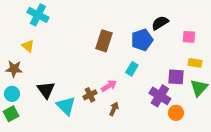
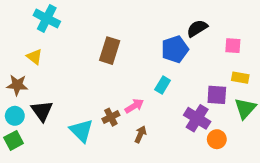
brown rectangle: (104, 41) -> (110, 51), moved
black triangle: (46, 90) -> (42, 111), moved

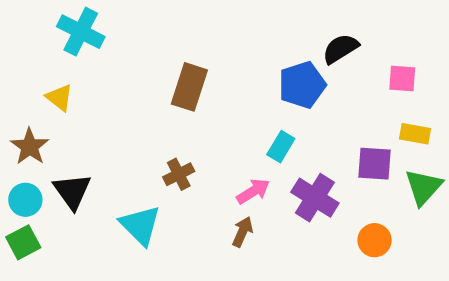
brown star: (17, 85) -> (30, 147), turned 30
pink arrow: (134, 106) -> (253, 191), moved
brown cross: (111, 117) -> (179, 174), moved
purple cross: (197, 118) -> (315, 198), moved

